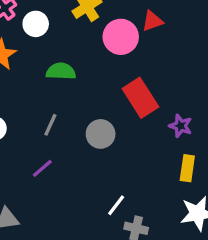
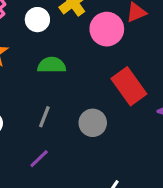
white circle: (36, 24) -> (37, 20), moved

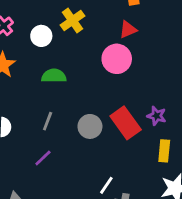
pink circle: (107, 29) -> (117, 59), moved
red rectangle: (129, 86) -> (126, 123), moved

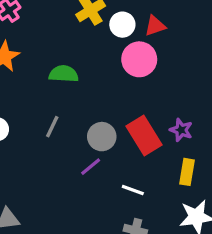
white circle: (41, 36) -> (122, 25), moved
purple line: (43, 158) -> (91, 167), moved
white line: (106, 185) -> (133, 190), moved, turned 72

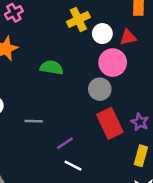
gray line: (52, 127) -> (34, 121), moved, turned 60
gray circle: (102, 137) -> (100, 89), moved
white line: (133, 190) -> (73, 166), moved

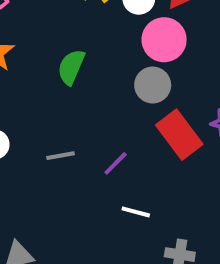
green semicircle: (52, 68) -> (71, 67), turned -65
purple line: (65, 143) -> (116, 163), moved

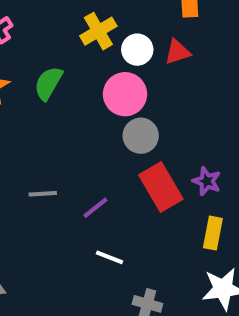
pink circle: (164, 40) -> (125, 94), moved
green semicircle: (71, 67) -> (48, 83), moved

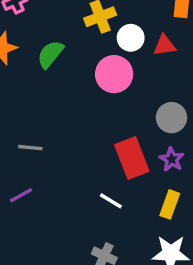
gray circle: (141, 136) -> (171, 118), moved
purple line: (95, 208) -> (21, 195), moved
white line: (109, 257) -> (111, 201), moved

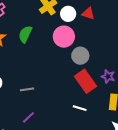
red triangle: (165, 45) -> (88, 13), turned 40
gray circle: (171, 118) -> (80, 56), moved

